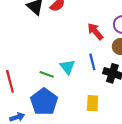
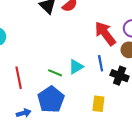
red arrow: (95, 31) -> (105, 34), size x1.4
cyan triangle: (67, 67) -> (76, 67), turned 35

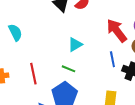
cyan triangle: (76, 67) -> (75, 45), moved

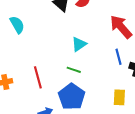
cyan semicircle: (15, 32) -> (17, 25), moved

